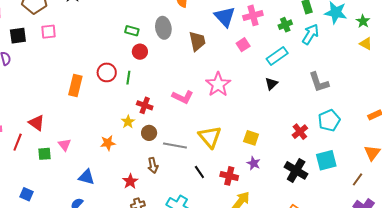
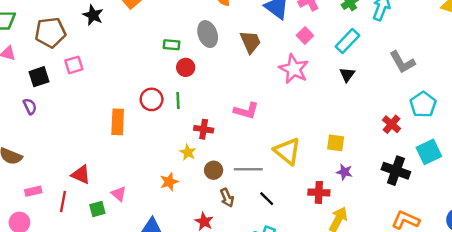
pink star: (218, 84) -> (294, 69), moved
brown circle: (149, 133) -> (214, 170), moved
black line: (199, 172) -> (267, 199), moved

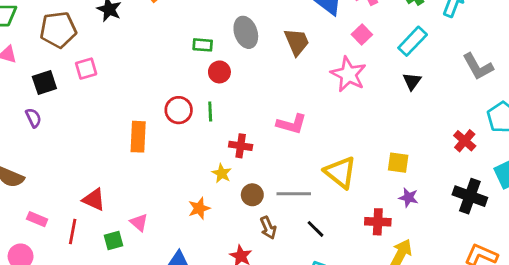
pink rectangle: (33, 191) -> (37, 219), turned 35

